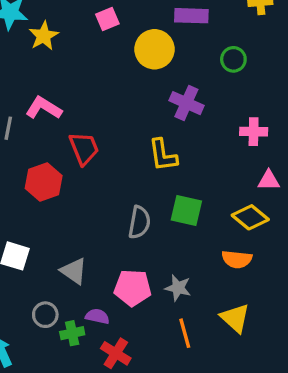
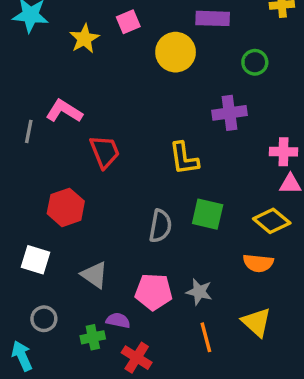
yellow star: (44, 36) -> (84, 39), moved
purple cross: (186, 103) -> (230, 113), moved, turned -32
pink cross: (254, 132) -> (284, 152), moved
red hexagon: (44, 182) -> (66, 207), moved
gray circle: (45, 315) -> (44, 319), moved

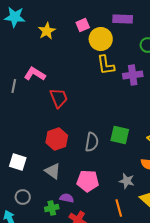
pink square: (128, 22) -> (83, 25), moved
yellow L-shape: (184, 158) -> (106, 65), moved
red hexagon: (66, 207) -> (57, 139), moved
gray star: (199, 292) -> (127, 181), moved

